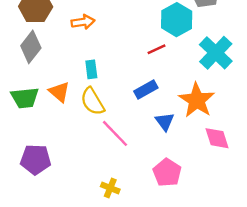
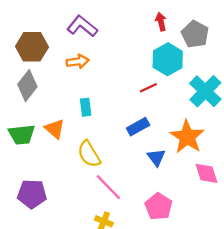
yellow semicircle: (92, 101) -> (89, 154), moved
pink line: (115, 133) -> (108, 187), moved

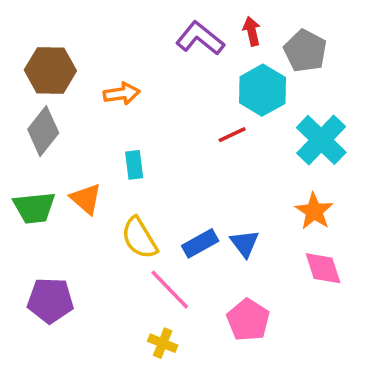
purple L-shape: (82, 26) -> (200, 38), moved
blue rectangle: (138, 127) -> (200, 243), moved
orange star: (187, 137) -> (314, 211), moved, size x0.7

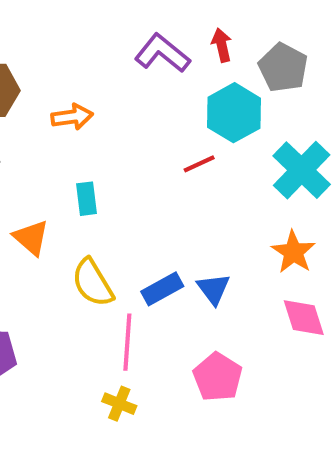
pink line: (170, 290) -> (127, 342), turned 48

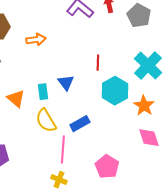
cyan hexagon: (234, 113) -> (115, 91), moved
red line: (199, 164) -> (98, 63), turned -63
cyan rectangle: (86, 199) -> (43, 92), moved
blue triangle: (214, 289) -> (66, 83), moved

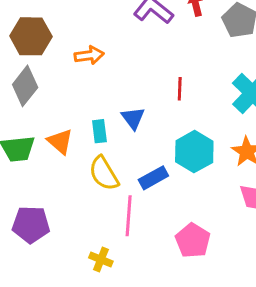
cyan hexagon: (115, 91) -> (194, 152), moved
yellow cross: (59, 180) -> (101, 260), moved

